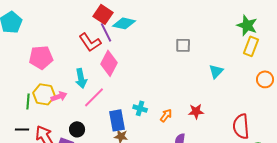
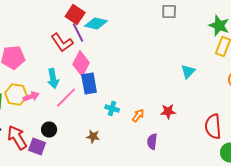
gray square: (183, 45) -> (169, 12), moved
blue rectangle: (117, 120) -> (89, 84), moved

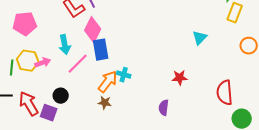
orange arrow: (138, 116) -> (108, 82), moved, size x1.6

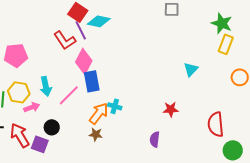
cyan arrow: (65, 45) -> (46, 86), moved
pink arrow: (43, 63) -> (32, 107), moved

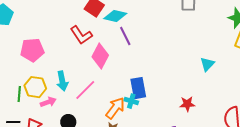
purple line: (81, 30) -> (125, 36), moved
blue rectangle: (92, 81) -> (138, 88), moved

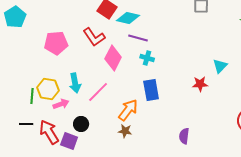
purple line: (125, 36) -> (138, 38), turned -48
pink pentagon: (32, 50) -> (56, 43), moved
cyan cross: (131, 101) -> (147, 58), moved
red star: (187, 104) -> (200, 84), moved

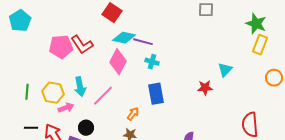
cyan diamond: (128, 18) -> (124, 38), moved
red L-shape: (94, 37) -> (82, 45), moved
green line: (32, 96) -> (27, 92), moved
orange arrow: (128, 110) -> (133, 114), size x0.6

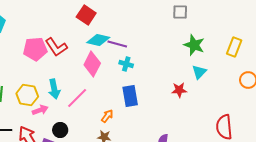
green star: (256, 24) -> (194, 45), moved

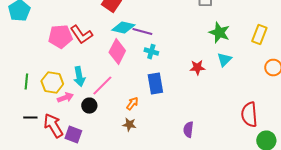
red star: (179, 90) -> (197, 68), moved
black circle: (60, 130) -> (89, 106), moved

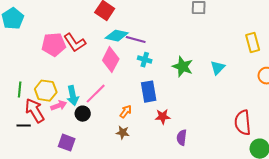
green star: (219, 33) -> (183, 67), moved
yellow rectangle: (259, 35) -> (253, 43), turned -36
red star: (197, 68) -> (163, 117), moved
cyan arrow: (79, 77) -> (73, 96), moved
red arrow: (53, 126) -> (35, 111), moved

